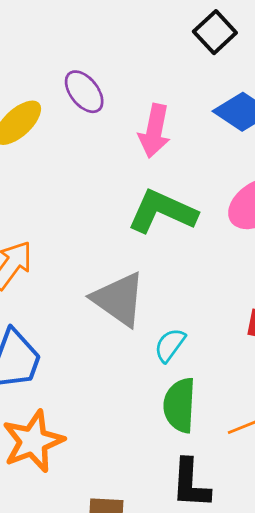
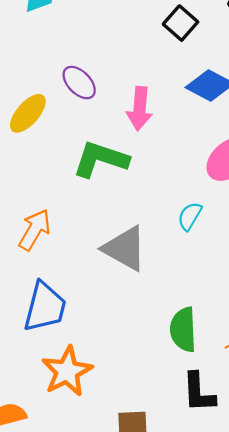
green L-shape: (162, 212) -> (101, 159), moved
cyan semicircle: (170, 345) -> (190, 216), moved

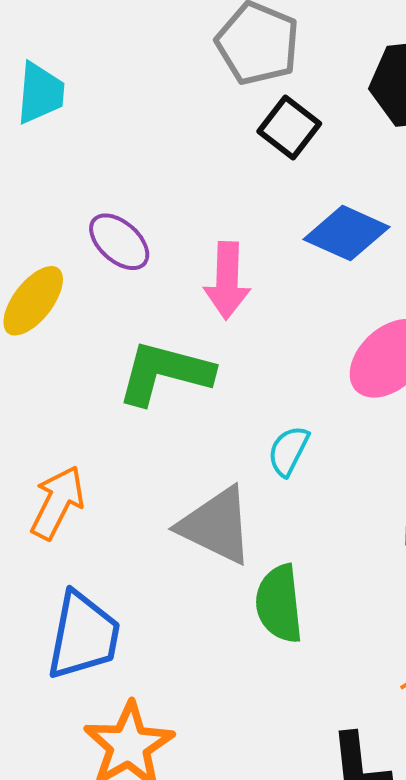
cyan semicircle: (190, 216) -> (288, 451), moved
green semicircle: (183, 330) -> (279, 604), moved

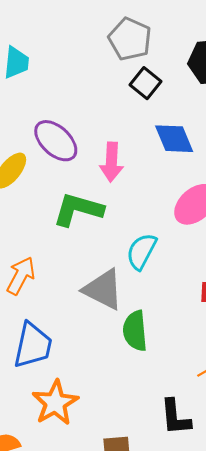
blue diamond: (346, 233) -> (174, 139), turned 42
purple ellipse: (119, 242) -> (56, 141), size x1.4
cyan semicircle: (288, 451) -> (142, 251), size x1.4

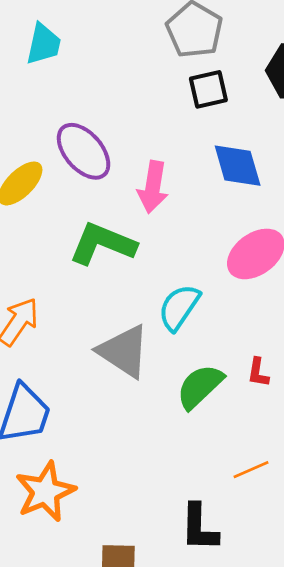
black square: (145, 83) -> (208, 89), turned 32
green semicircle: (135, 331) -> (200, 387), moved, turned 45

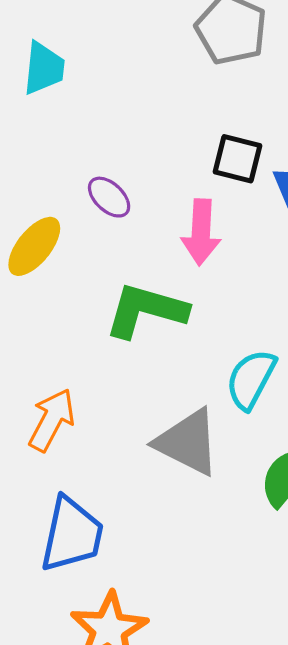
black square: (208, 89) -> (237, 159), moved, turned 33
purple ellipse: (84, 151) -> (109, 197), size x0.6

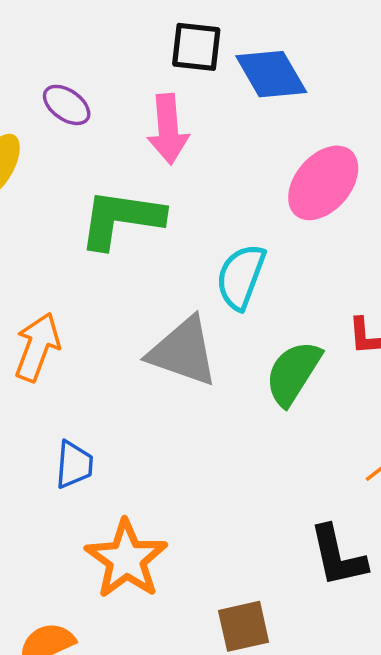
blue trapezoid: (72, 535) -> (74, 465), size x0.6

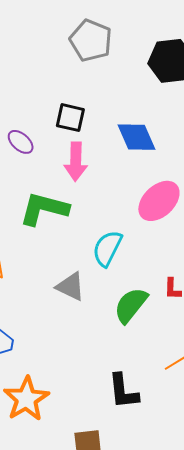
black square: (196, 47) -> (70, 118), moved
gray triangle: (183, 352) -> (71, 287), size x0.7
black L-shape: (338, 556) -> (123, 391), moved

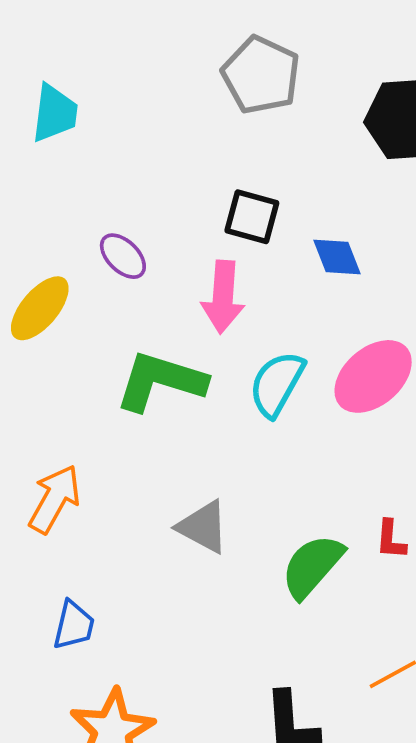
black square: (70, 118) -> (252, 217), moved
blue diamond: (137, 137) -> (337, 257), size x0.7
cyan semicircle: (107, 248) -> (277, 384), moved

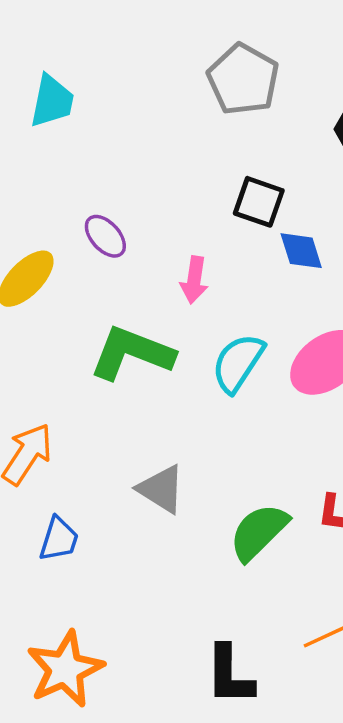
black square: (252, 217) -> (259, 202), moved
pink arrow: (223, 297) -> (194, 280), size x0.7
blue trapezoid: (74, 625) -> (59, 539), moved

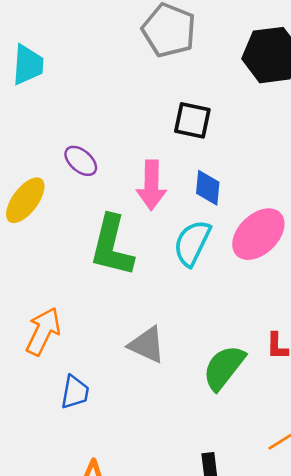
blue diamond: (301, 251) -> (208, 188), moved, turned 30
pink arrow: (194, 280) -> (151, 185), size x1.4
green L-shape: (132, 353) -> (112, 246), turned -90

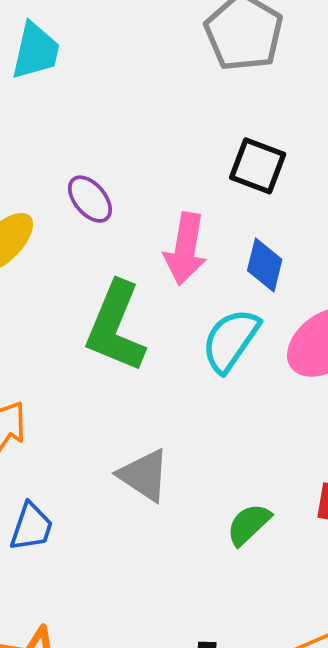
green semicircle: (224, 368) -> (249, 524), size x0.7

